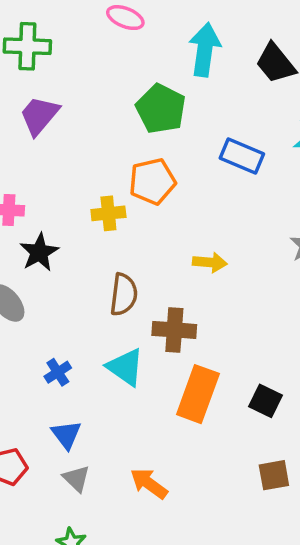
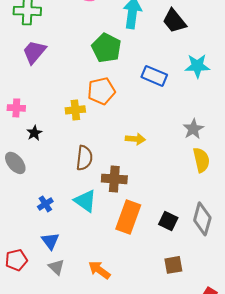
black star: (39, 252) -> (34, 133), size x0.7

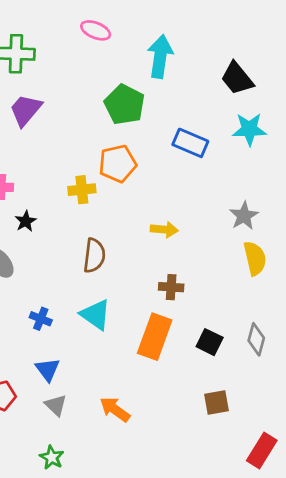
black trapezoid: (174, 21) -> (237, 78), moved
brown cross: (114, 179) -> (171, 287), moved, size x0.7
blue cross: (45, 204) -> (41, 319), turned -35
gray diamond: (202, 219) -> (256, 339), size x0.7

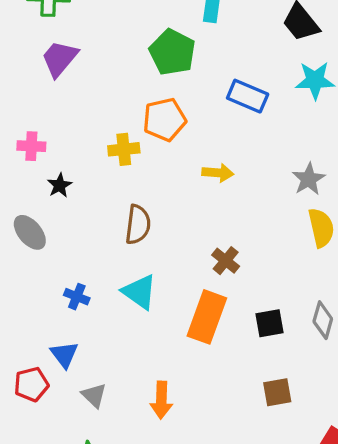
yellow arrow: (164, 229) -> (218, 173), moved
brown cross: (171, 287) -> (226, 261), turned 35
black square: (210, 342) -> (269, 323), turned -36
blue triangle: (48, 370) -> (64, 355), moved
orange arrow: (115, 409) -> (161, 400), turned -124

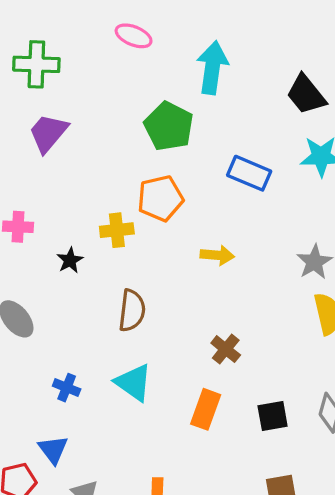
black star: (60, 185) -> (70, 260), moved
orange rectangle: (207, 317) -> (206, 409), size x0.7

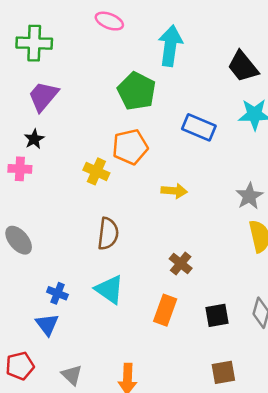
yellow cross: (117, 230) -> (96, 171), turned 30
black star: (70, 260) -> (34, 139), moved
blue triangle: (53, 450) -> (47, 324), moved

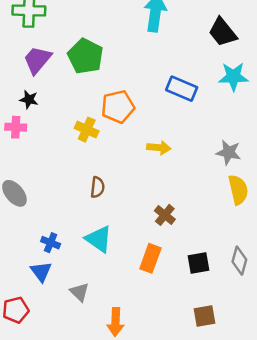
green pentagon: (137, 91) -> (85, 56), moved
black star: (34, 139) -> (29, 100), turned -30
gray star: (249, 196) -> (229, 152), turned -30
brown semicircle: (108, 234) -> (97, 187), size x0.7
gray triangle: (72, 375) -> (79, 292), moved

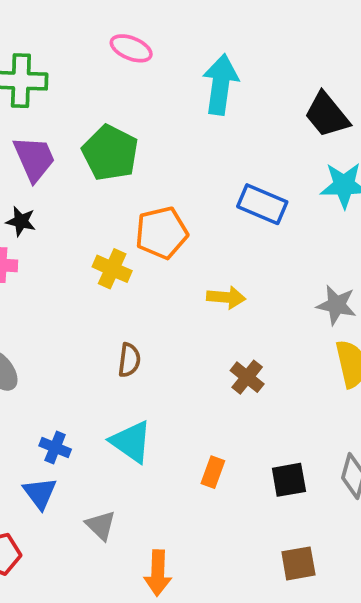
purple trapezoid: (37, 60) -> (34, 159), turned 116
brown cross: (165, 215) -> (247, 377), moved
orange rectangle: (150, 258) -> (213, 472), size x0.7

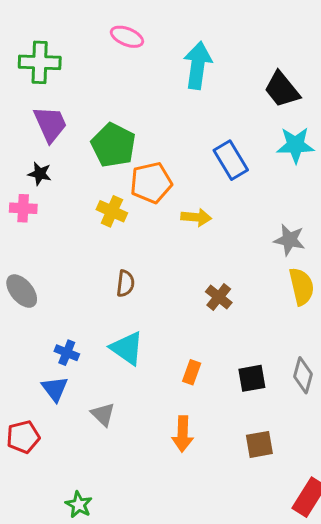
green pentagon: (110, 153) -> (113, 145), moved
blue rectangle: (262, 204) -> (231, 160), turned 36
yellow arrow: (226, 297) -> (196, 217), moved
orange arrow: (158, 573) -> (183, 434), moved

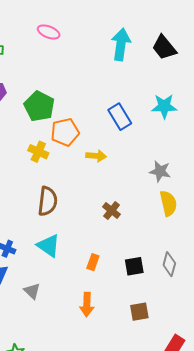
cyan arrow: (198, 65) -> (121, 44), moved
black trapezoid: (282, 89) -> (164, 47), moved
brown semicircle: (125, 283) -> (48, 201), size x1.6

